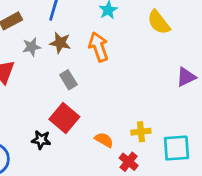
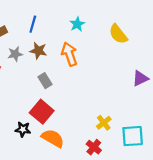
yellow cross: (141, 132) -> (104, 123), turned -32
orange semicircle: (104, 140) -> (53, 138), moved, size x1.5

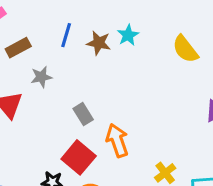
brown star: (38, 51) -> (99, 43), moved
orange arrow: (69, 54) -> (117, 140), moved

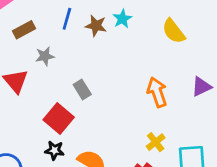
orange arrow: (117, 140) -> (157, 92), moved
red square: (79, 157) -> (59, 119), moved

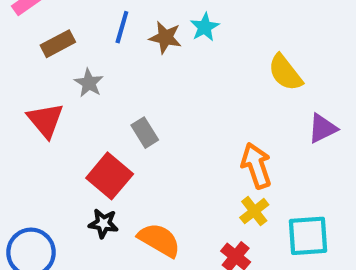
yellow semicircle: (174, 31) -> (285, 73), moved
gray star: (45, 56) -> (89, 83), turned -30
orange arrow: (157, 92) -> (256, 166), moved

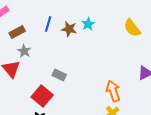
yellow semicircle: (285, 73) -> (132, 28), moved
gray star: (89, 83) -> (24, 51), moved
gray rectangle: (145, 133) -> (59, 75), turned -32

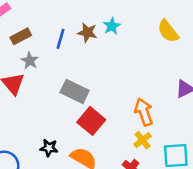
blue line: (48, 24) -> (60, 39), moved
gray rectangle: (59, 75) -> (75, 91), size x1.5
red square: (42, 96) -> (91, 121), moved

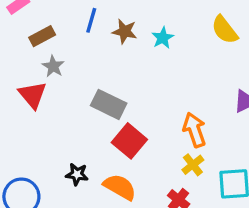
cyan star: (112, 26) -> (163, 38), moved
blue line: (60, 39) -> (91, 20), moved

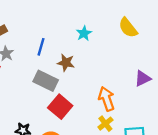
blue line: (91, 20) -> (41, 47), moved
brown star: (125, 31) -> (66, 63), moved

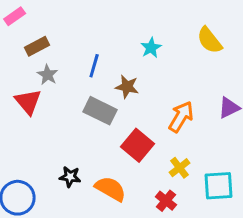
orange arrow: (107, 99) -> (181, 117), moved, turned 50
red square: (60, 107) -> (138, 145), moved

